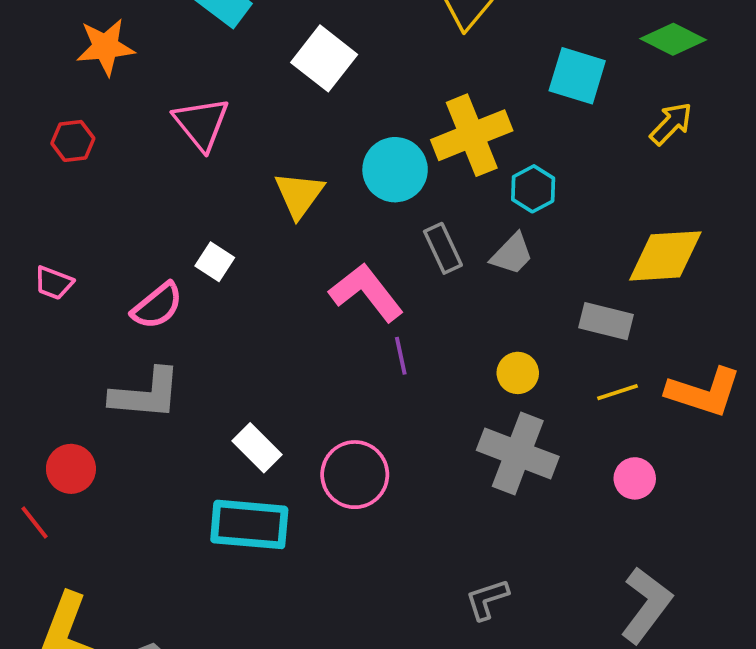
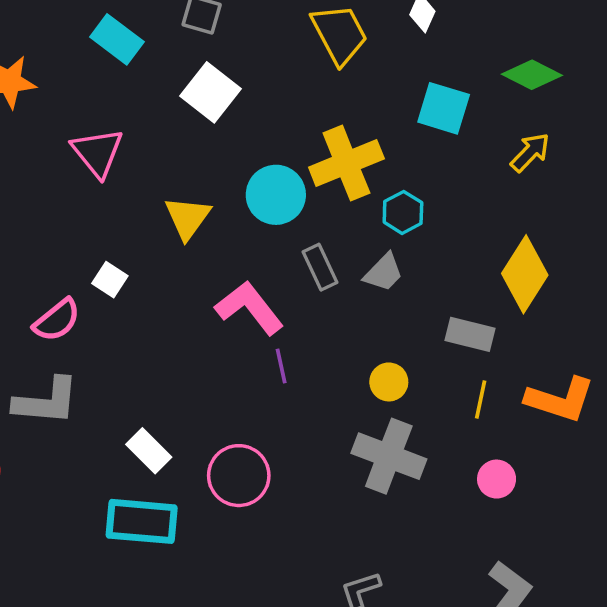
yellow diamond: (665, 256) -> (525, 274), turned -54
yellow line: (617, 392) -> (481, 400), turned -60

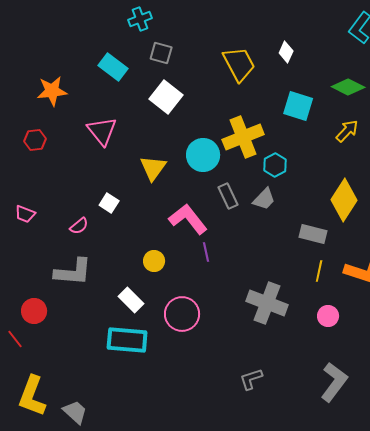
pink semicircle: (57, 320) -> (79, 226), size x0.7
yellow circle: (389, 382) -> (154, 261), moved

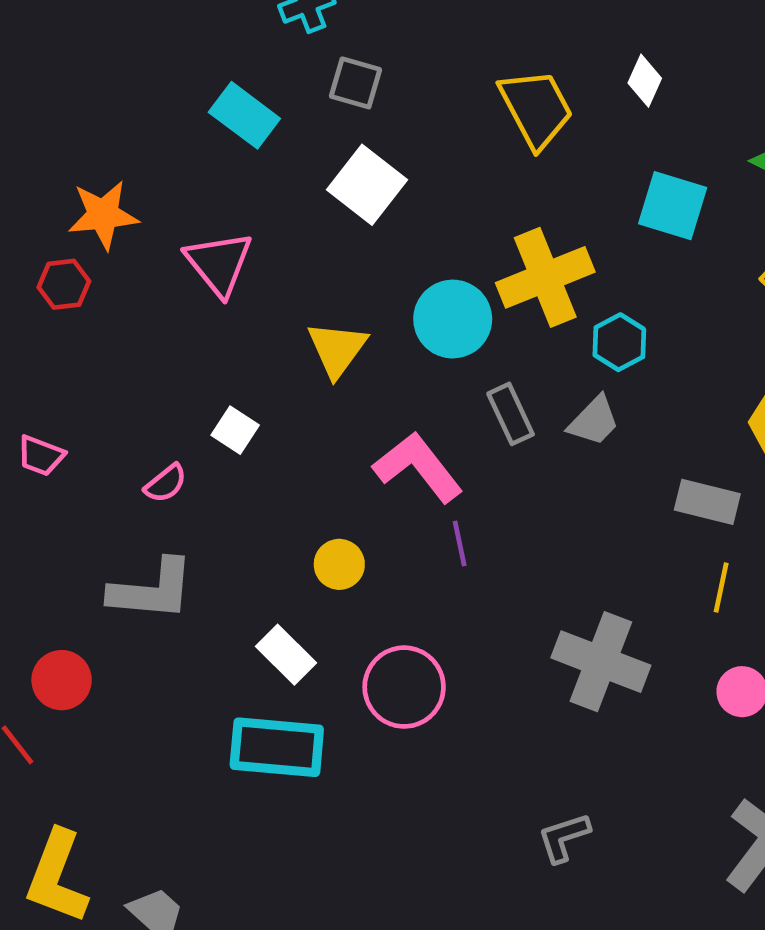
orange star: (52, 91) -> (103, 215), moved

